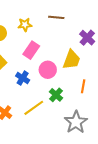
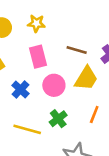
brown line: (56, 17) -> (77, 50), moved
pink rectangle: (31, 50) -> (38, 57), turned -60
yellow line: (34, 108) -> (27, 129), turned 40

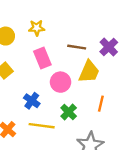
blue cross: (21, 90) -> (32, 101), moved

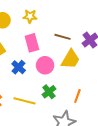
blue cross: (32, 101) -> (19, 67), moved
orange line: (101, 104) -> (77, 96), moved

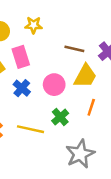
pink rectangle: (32, 43) -> (21, 57), moved
orange line: (77, 96) -> (91, 107), moved

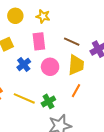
pink rectangle: (21, 57) -> (39, 41), moved
yellow trapezoid: (85, 76) -> (76, 65), turned -35
green cross: (60, 117) -> (48, 101), moved

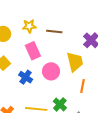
brown line: (72, 42) -> (54, 31), moved

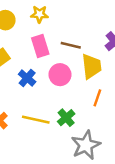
brown line: (54, 31) -> (71, 45), moved

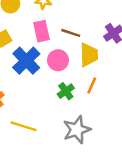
blue cross: (27, 78) -> (26, 61), size x1.6
green cross: (66, 118) -> (66, 91), moved
yellow line: (36, 120) -> (23, 126), moved

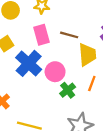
pink circle: (58, 60) -> (55, 72), moved

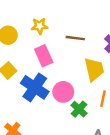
brown line: (69, 35) -> (75, 38), moved

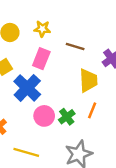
pink rectangle: (44, 56) -> (41, 59), turned 36
pink circle: (63, 92) -> (44, 116), moved

